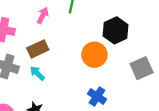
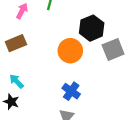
gray square: (142, 68) -> (113, 49), moved
cyan arrow: (37, 73) -> (17, 81), moved

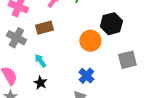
gray square: (113, 49) -> (127, 60), moved
black star: (11, 102) -> (40, 83), moved

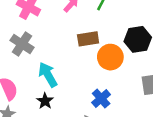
brown rectangle: (44, 28) -> (88, 39), moved
cyan arrow: (40, 61) -> (48, 75), size x1.5

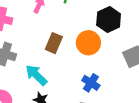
brown rectangle: (88, 39) -> (54, 43), moved, turned -42

